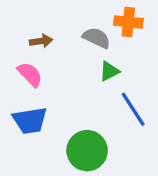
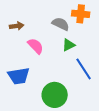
brown arrow: (41, 41) -> (17, 26), moved
pink semicircle: (30, 74) -> (36, 46), moved

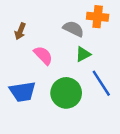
brown arrow: (17, 26) -> (20, 31), turned 120
green circle: (55, 95) -> (66, 93), moved

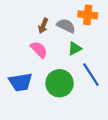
brown arrow: (20, 31) -> (43, 26), moved

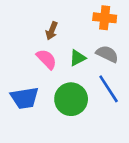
gray semicircle: (66, 26) -> (107, 54), moved
green triangle: (75, 49) -> (78, 58), moved

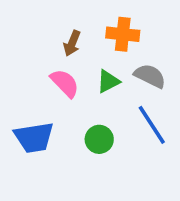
orange cross: (105, 18) -> (123, 34), moved
green circle: (71, 99) -> (99, 139), size x0.6

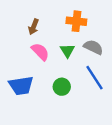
brown arrow: (72, 43) -> (34, 27), moved
green triangle: (108, 81) -> (67, 51), turned -35

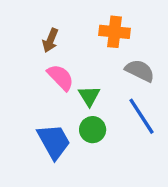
green triangle: (67, 51) -> (89, 96), moved
blue trapezoid: (21, 86) -> (54, 141), moved, turned -110

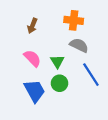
gray semicircle: (140, 71) -> (79, 45), moved
pink semicircle: (61, 77) -> (32, 58), moved

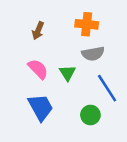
gray semicircle: (79, 45) -> (93, 54), turned 144
green circle: (60, 83) -> (90, 115), moved

